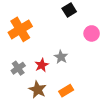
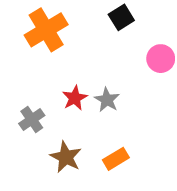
orange cross: (20, 29) -> (46, 30), moved
red star: (42, 65) -> (75, 98), moved

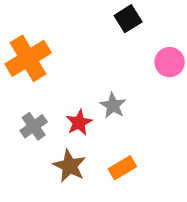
orange cross: (46, 30) -> (28, 58), moved
red star: (75, 98) -> (79, 122), moved

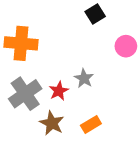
orange cross: (28, 58) -> (21, 43), turned 36
gray cross: (34, 126) -> (25, 94), size x1.6

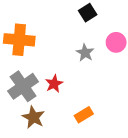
gray star: (84, 78) -> (85, 53), moved
brown star: (52, 123) -> (33, 117), moved

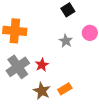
brown star: (33, 117) -> (42, 91), moved

